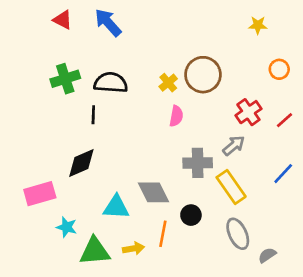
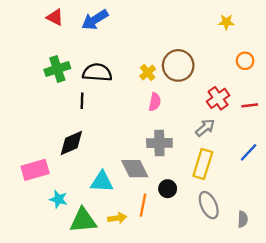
blue arrow: (108, 22) -> (95, 20), turned -80
red line: (285, 120) -> (250, 105), turned 35
gray cross: (198, 163) -> (159, 143), moved
yellow rectangle: (231, 187) -> (203, 164), turned 52
gray semicircle: (267, 255) -> (243, 219), moved, turned 126

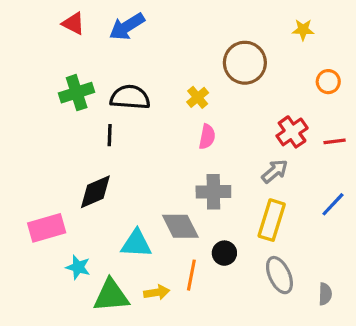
brown circle: (178, 65) -> (245, 63), moved

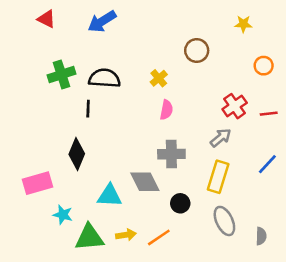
red triangle: (73, 23) -> (46, 19), moved
brown circle: (245, 63) -> (197, 50), size x0.7
black diamond: (95, 192) -> (77, 154), turned -44
orange line: (191, 275) -> (159, 237), moved, turned 45

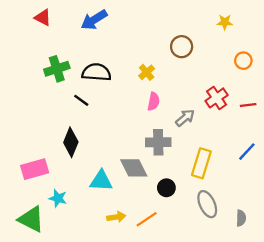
black line: (88, 109) -> (81, 100), turned -56
gray arrow: (221, 138) -> (185, 118), moved
green triangle: (89, 237) -> (31, 219), moved, turned 32

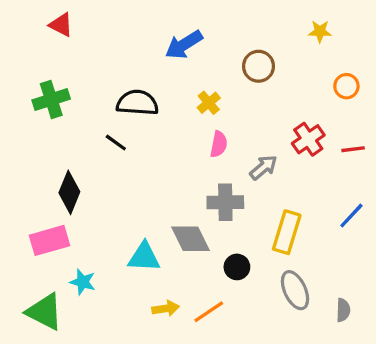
blue arrow: (94, 20) -> (184, 45), moved
green cross: (57, 69) -> (51, 99), moved
black diamond: (71, 142) -> (69, 192), moved

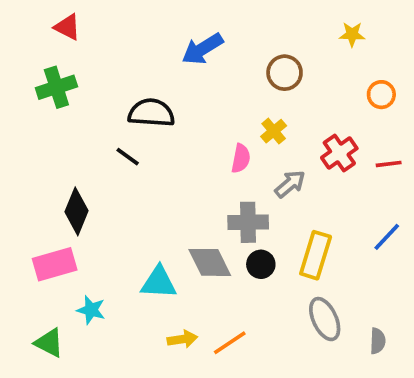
green cross: (51, 99) -> (56, 87), moved
yellow cross: (209, 103) -> (274, 131), moved
black circle: (237, 267) -> (261, 264), moved
green triangle: (45, 312) -> (49, 343), size x0.7

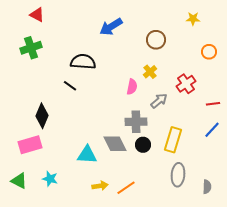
red line: (389, 164) -> (213, 104), moved
cyan star: (91, 310) -> (50, 179), moved
gray ellipse: (325, 319) -> (178, 175), turned 30
green triangle: (49, 343) -> (19, 181), moved

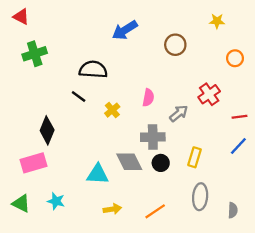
red triangle: (37, 15) -> (21, 17), moved
yellow cross: (150, 72) -> (112, 110), moved
yellow rectangle: (173, 140) -> (194, 157), size x0.7
orange line: (126, 188) -> (155, 211), moved

